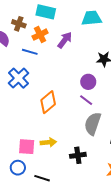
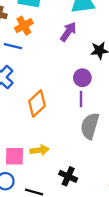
purple arrow: (65, 40) -> (68, 32), moved
purple line: (86, 100) -> (81, 99), turned 56
black cross: (78, 155) -> (68, 176), moved, turned 35

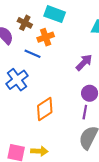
purple arrow: (68, 32) -> (84, 62), moved

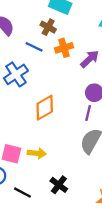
brown cross: (25, 23) -> (48, 27), moved
orange cross: (46, 37) -> (64, 48), moved

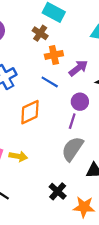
blue line: (34, 47) -> (50, 82), moved
black cross: (59, 185) -> (58, 191), moved

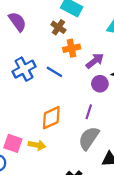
blue line: (50, 82) -> (54, 72), moved
purple circle: (80, 102) -> (100, 84), moved
orange diamond: (30, 112) -> (51, 118), moved

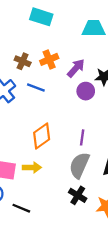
brown cross: (58, 27) -> (23, 61), moved
purple line: (89, 112) -> (82, 137), moved
gray semicircle: (89, 138) -> (79, 165), moved

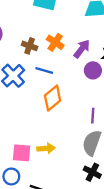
orange cross: (49, 59) -> (55, 42), turned -30
orange diamond: (42, 136) -> (53, 98), moved

